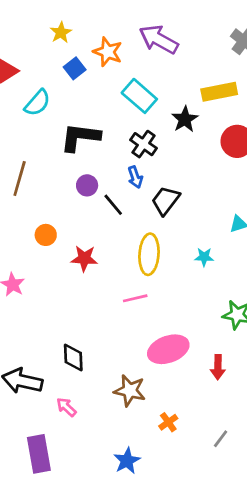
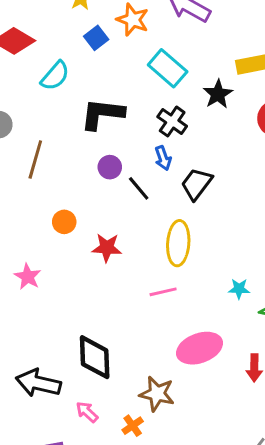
cyan star: (204, 257) -> (239, 289), moved
black diamond: (73, 358) -> (95, 357), size x1.4
orange cross: (168, 422) -> (133, 426), moved

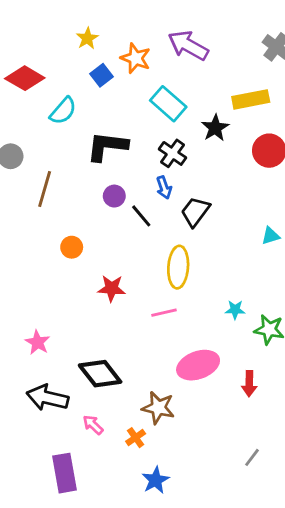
red star: (107, 248) -> (111, 288), moved
pink star: (28, 277) -> (38, 342), moved
black diamond: (95, 357) -> (100, 374), turned -36

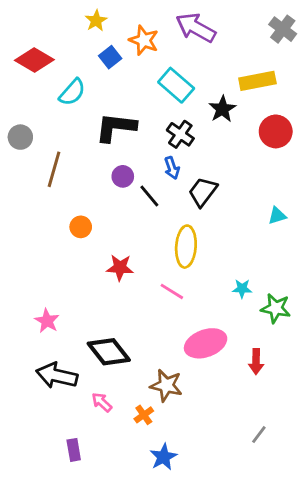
pink line: (164, 313) -> (172, 291), turned 45
purple rectangle: (65, 473) -> (74, 450), size x0.6

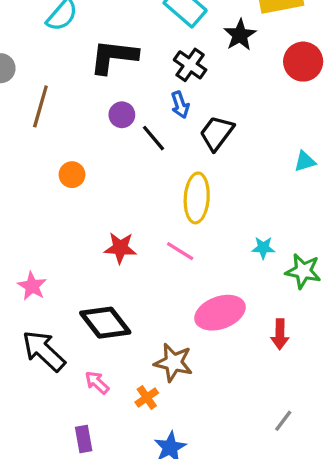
red star: (120, 268) -> (120, 248), moved
black arrow: (57, 376) -> (44, 351), turned 30
purple rectangle: (74, 450) -> (84, 439), moved

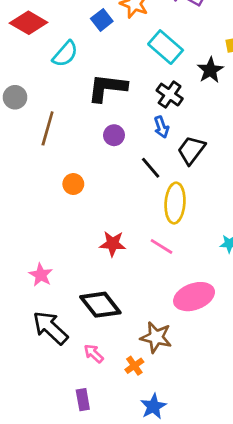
black line: (153, 138) -> (151, 168), moved

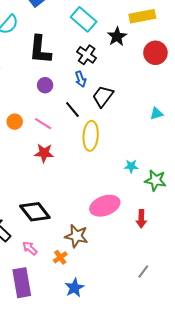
black L-shape: (107, 88) -> (40, 50), turned -92
red star: (113, 244) -> (44, 153), moved
pink line: (161, 246) -> (43, 124), moved
purple rectangle: (83, 400) -> (22, 283), size x1.8

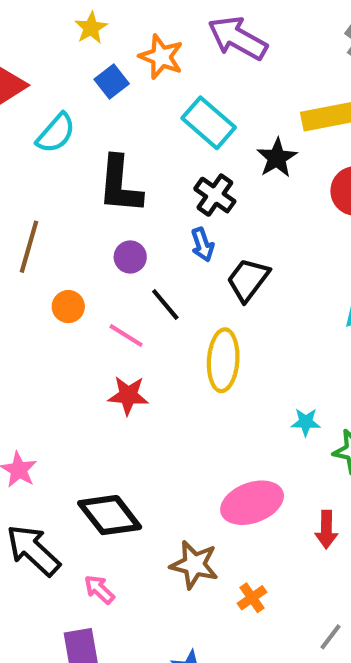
black line: (72, 109) -> (165, 304), moved
orange circle: (15, 122) -> (68, 307), moved
orange cross: (60, 257) -> (252, 598), moved

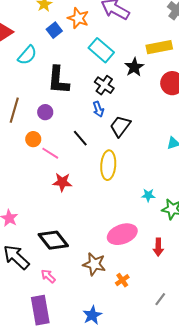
purple circle: (130, 257) -> (45, 112), moved
pink line: (126, 335) -> (50, 153), moved

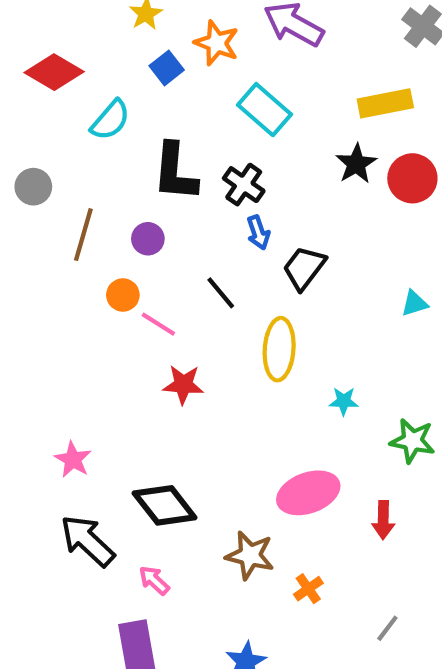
black star: (134, 67) -> (356, 164), moved
black cross: (104, 85) -> (244, 185), moved
cyan star: (148, 195) -> (344, 401), moved

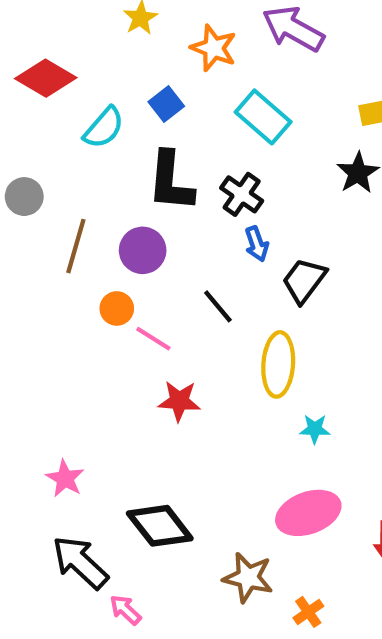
blue square: (167, 68) -> (166, 104), moved
purple circle: (148, 239) -> (143, 250), size x1.4
cyan star: (344, 401) -> (315, 429), moved
pink arrow: (154, 580) -> (125, 610), moved

